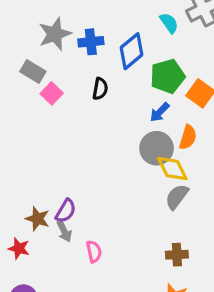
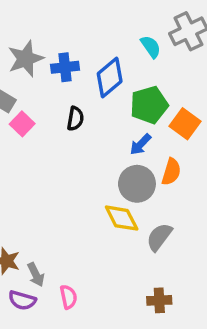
yellow diamond: (172, 169) -> (122, 218), moved
purple semicircle: (66, 211) -> (22, 300), moved, turned 75

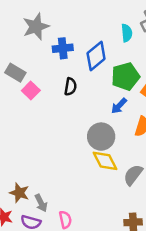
cyan semicircle: (151, 47) -> (127, 33), turned 30
gray star: (26, 59) -> (36, 27), moved
gray circle: (137, 184) -> (101, 137), moved

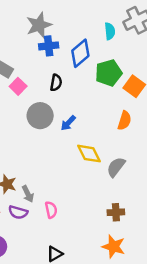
gray star: (36, 27) -> (39, 25), moved
blue arrow: (119, 106) -> (68, 123), moved
gray circle: (101, 137) -> (40, 116), moved

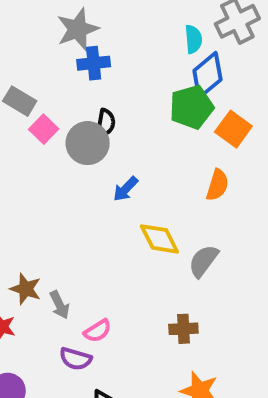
blue diamond: (80, 53) -> (207, 75), moved
gray circle: (40, 116) -> (88, 143), moved
pink semicircle: (51, 210) -> (98, 331), turned 70
purple semicircle: (18, 212) -> (76, 359), moved
brown cross: (116, 212) -> (183, 329), moved

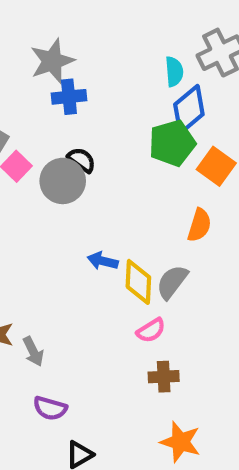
black semicircle: (106, 123) -> (82, 160), turned -64
blue arrow: (126, 189) -> (103, 261), moved, turned 60
yellow diamond: (159, 239) -> (138, 282), turned 30
gray semicircle: (203, 261) -> (172, 282), moved
pink semicircle: (98, 331) -> (151, 330), moved

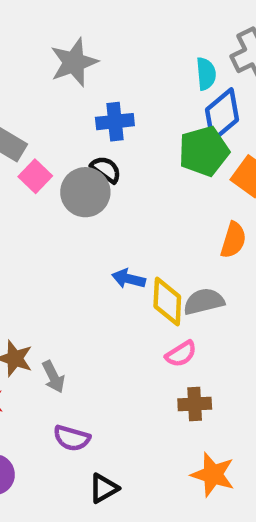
blue cross: (69, 97) -> (115, 122), moved
gray semicircle: (172, 282) -> (204, 302), turned 39

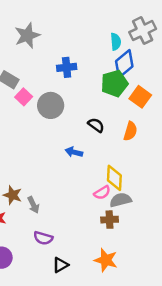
gray star: (74, 62) -> (27, 35), moved
black semicircle: (106, 169) -> (96, 125), moved
yellow diamond: (167, 302) -> (114, 178), moved
gray semicircle: (204, 302) -> (121, 200), moved
orange star: (213, 475) -> (106, 260), moved

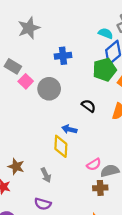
cyan semicircle: (116, 42) -> (106, 33), turned -64
yellow diamond: (114, 178) -> (61, 146), moved
gray arrow: (33, 205) -> (46, 175), moved

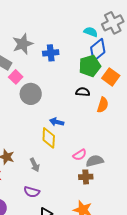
gray star: (29, 28) -> (23, 44), moved
gray circle: (49, 89) -> (31, 94), moved
black semicircle: (89, 106) -> (83, 92), moved, turned -32

